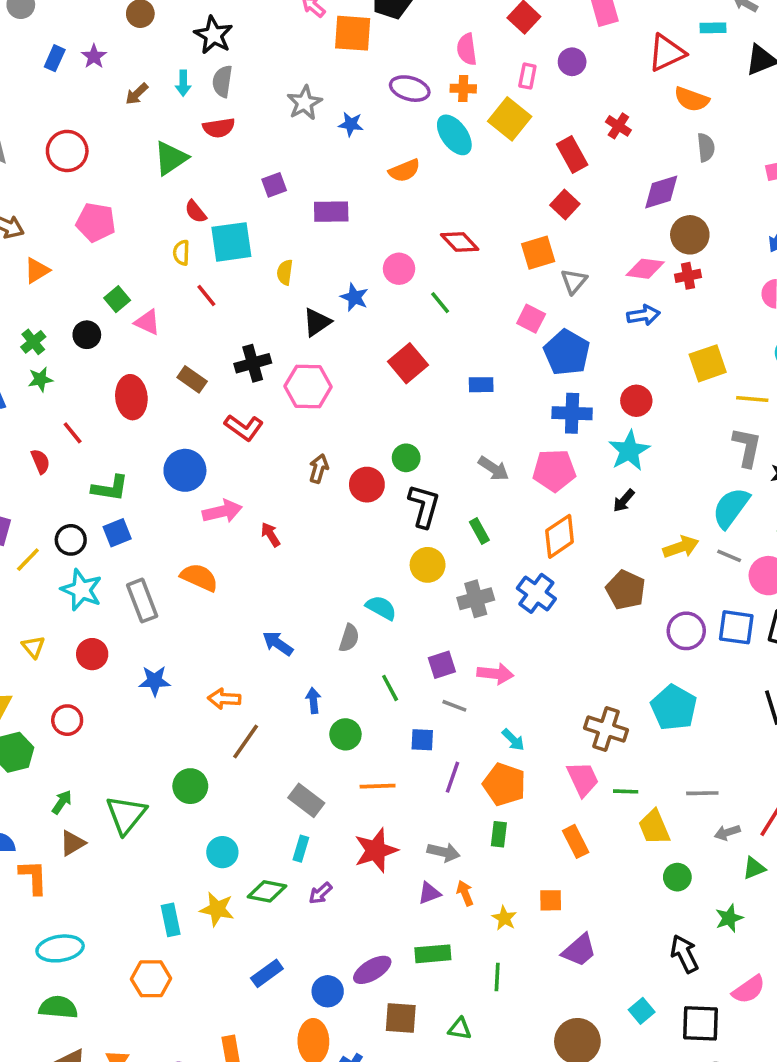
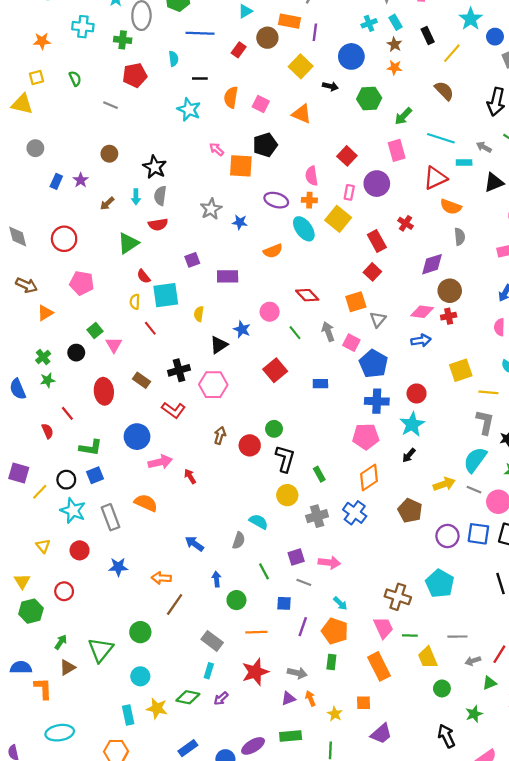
purple circle: (572, 62) -> (377, 184), size x1.5
pink triangle: (147, 322) -> (114, 345), turned 35
gray arrow: (494, 469) -> (328, 332), moved, turned -144
orange rectangle: (576, 841) -> (379, 666), size x1.4
cyan circle: (222, 852) -> (140, 676), moved

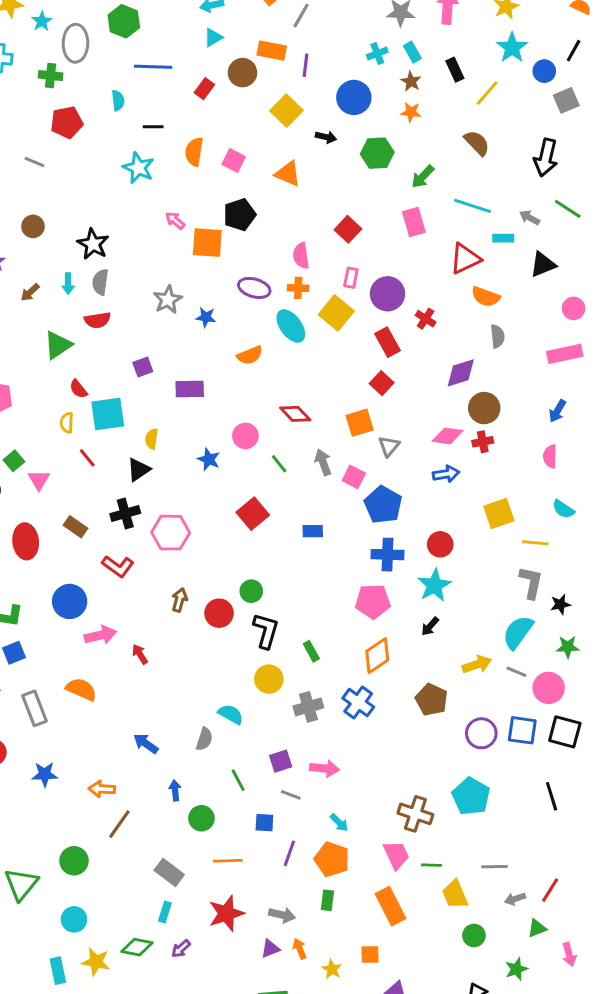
purple circle: (377, 184) -> (388, 294), moved
black triangle: (219, 345) -> (138, 470), moved

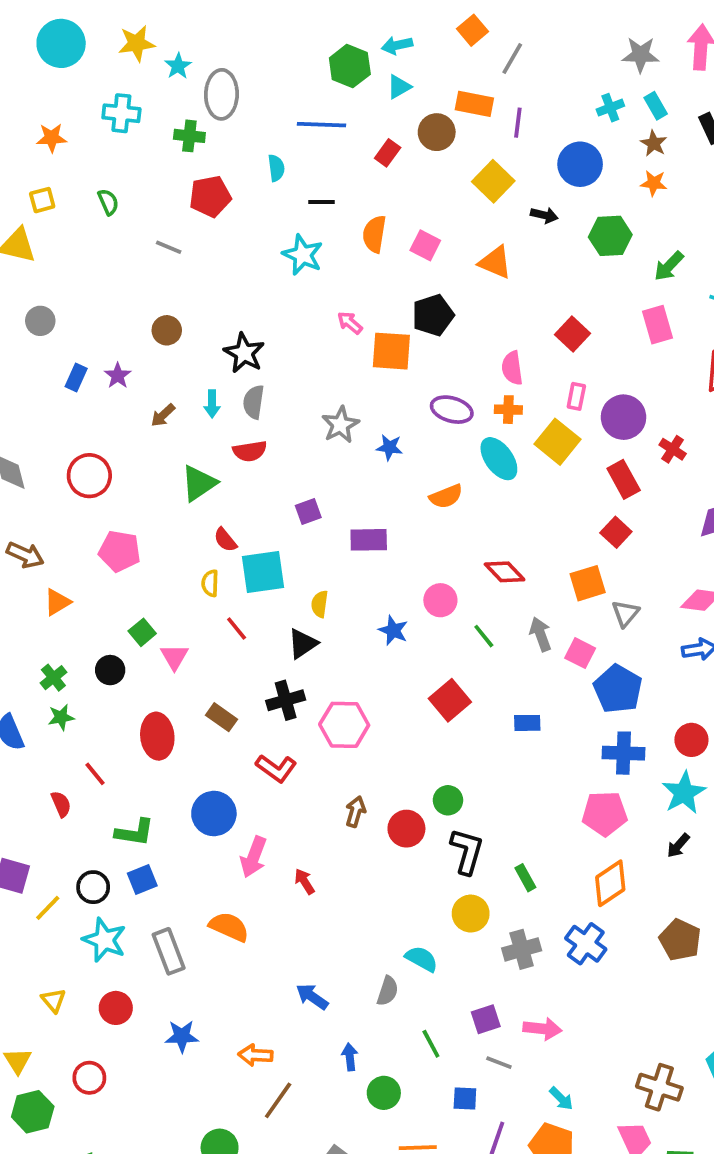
green hexagon: (124, 21) -> (350, 66), moved
pink arrow: (100, 635) -> (254, 857), turned 124

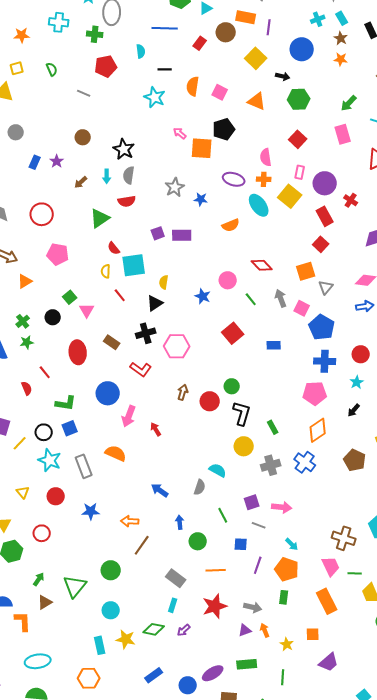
green hexagon: (610, 236) -> (299, 99), moved
purple rectangle: (369, 540) -> (182, 235), moved
cyan star: (684, 793) -> (357, 382), size x0.6

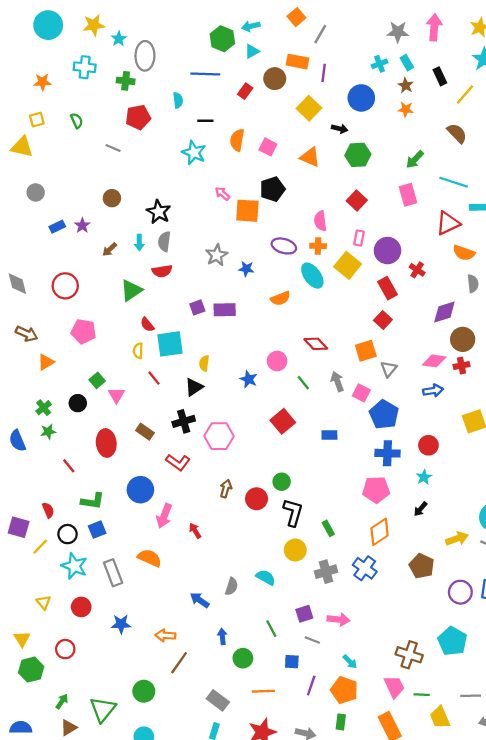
blue rectangle: (35, 162) -> (57, 227), turned 40
red semicircle: (27, 388) -> (48, 510), moved
gray semicircle: (200, 487) -> (231, 586), moved

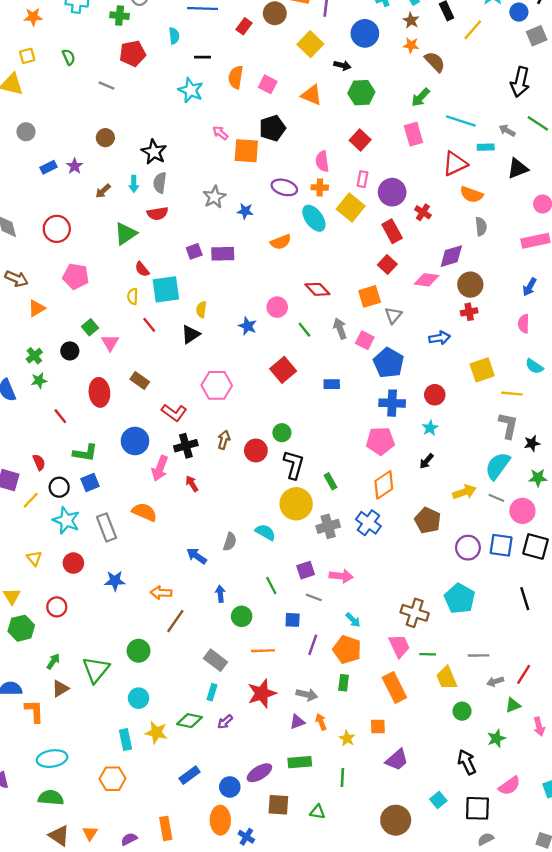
brown semicircle: (457, 133) -> (435, 62), moved
pink diamond: (434, 361) -> (426, 280), moved
black cross: (184, 421) -> (186, 446), moved
yellow circle: (295, 550) -> (296, 504), size x1.4

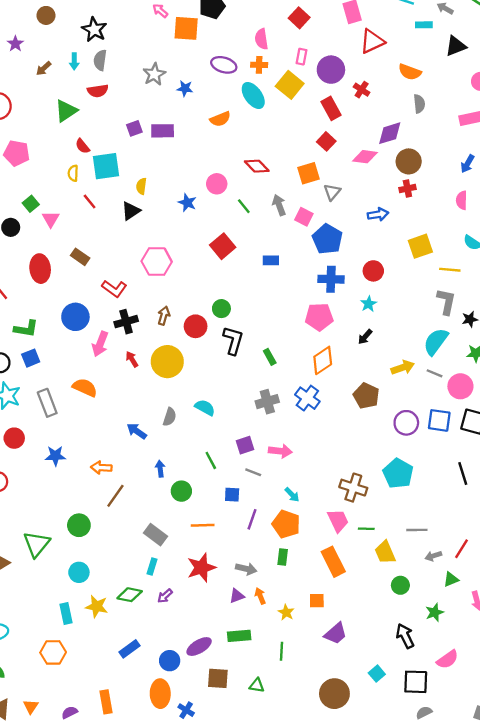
red triangle: (455, 164) -> (372, 41), moved
yellow circle: (296, 504) -> (167, 362), moved

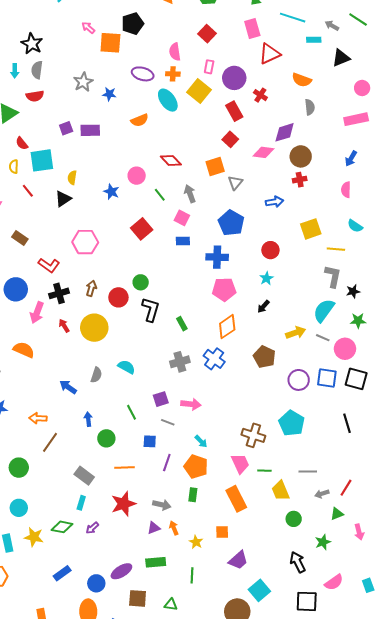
pink square: (304, 217) -> (182, 218), moved
blue cross: (331, 279) -> (217, 257), moved
cyan square: (377, 674) -> (259, 590), moved, size x1.5

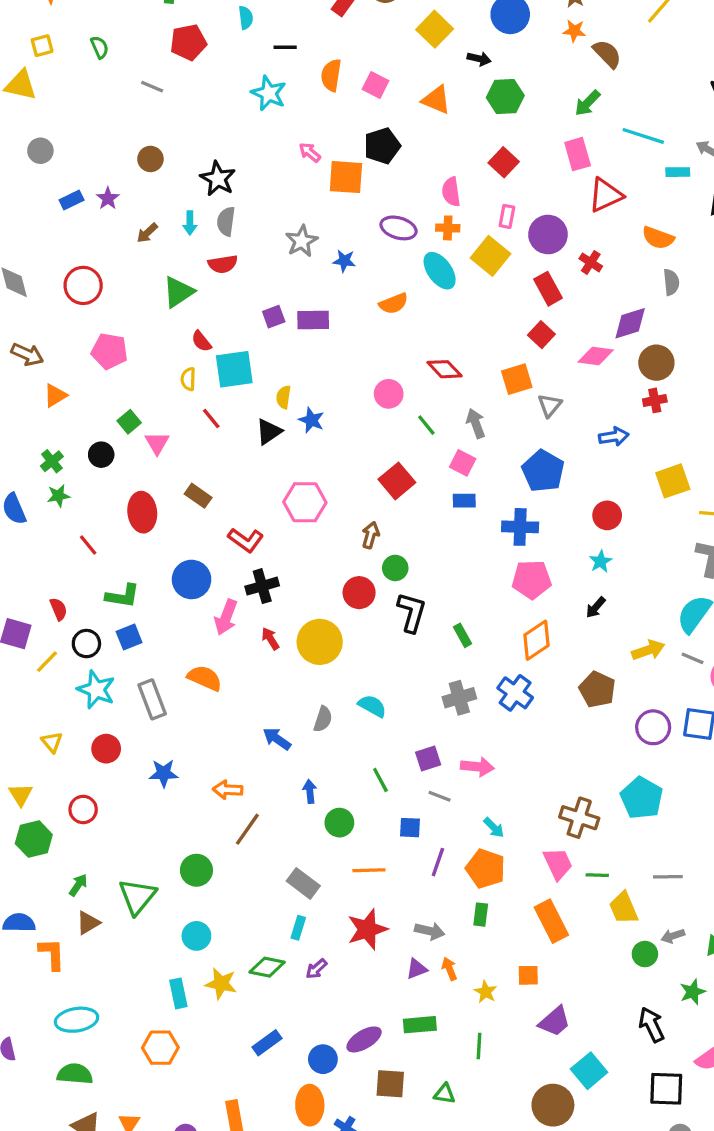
blue star: (111, 192) -> (311, 420), moved
brown arrow: (91, 288) -> (371, 535), moved
gray arrow: (322, 494) -> (673, 936), moved

